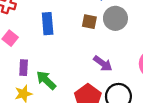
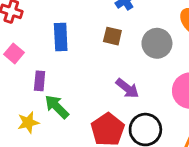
gray circle: (115, 18) -> (157, 43), moved
purple rectangle: (24, 68) -> (40, 81), moved

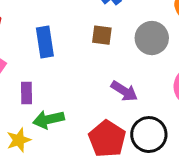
green arrow: (57, 107) -> (48, 119), turned -52

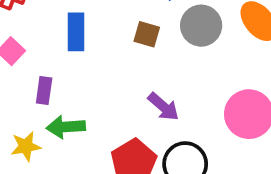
gray circle: (152, 38) -> (201, 26), moved

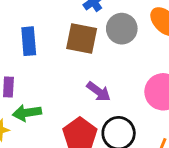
brown square: (147, 34) -> (82, 39), size x1.6

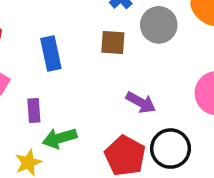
brown square: (82, 39) -> (113, 42), size x0.7

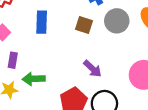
purple rectangle: (34, 110) -> (13, 60), moved

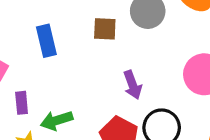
purple arrow: (93, 69) -> (133, 85), turned 42

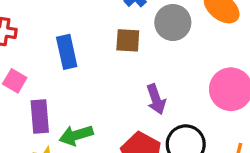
purple rectangle: (22, 103) -> (40, 116), size x1.4

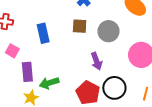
gray circle: (173, 22) -> (109, 31), moved

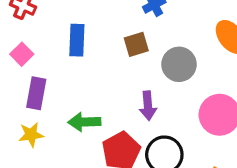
brown square: (80, 26) -> (136, 44), turned -35
green arrow: (49, 83) -> (84, 122), moved

